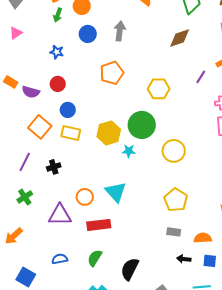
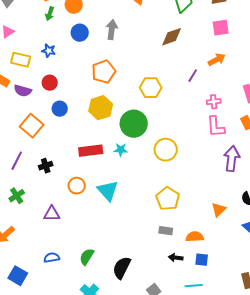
yellow rectangle: (71, 133) -> (21, 60), moved
yellow hexagon: (109, 133) -> (101, 108), moved
orange circle: (85, 197) -> (77, 186), moved
purple triangle: (60, 215) -> (52, 214), size x0.7
red rectangle: (99, 225) -> (91, 151), moved

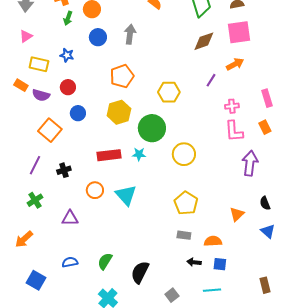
pink square: (221, 28) -> (239, 32), size x1.4
brown diamond: (172, 37) -> (204, 41), moved

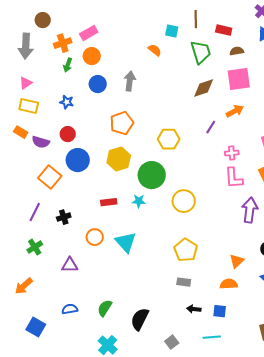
yellow rectangle: (39, 64) -> (29, 106), moved
blue circle: (78, 113) -> (78, 160), size x1.5
red rectangle: (109, 155) -> (109, 202), size x0.7
orange semicircle: (213, 241) -> (229, 284), moved

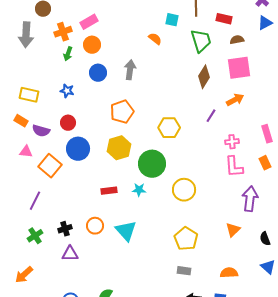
pink triangle: (26, 83) -> (26, 152), moved, turned 40
brown diamond: (204, 88) -> (204, 77), turned -40
black cross: (64, 217) -> (65, 229), moved
orange triangle: (237, 261) -> (233, 230), moved

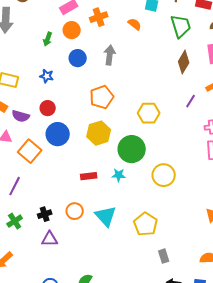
orange cross: (63, 32) -> (99, 17), moved
yellow pentagon: (186, 239) -> (146, 224), moved
gray rectangle: (184, 271) -> (164, 256), turned 64

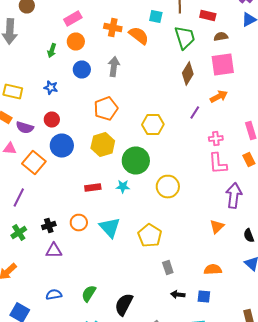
orange cross: (99, 17) -> (113, 28), moved, turned 30
orange semicircle: (135, 24) -> (139, 36), size x1.5

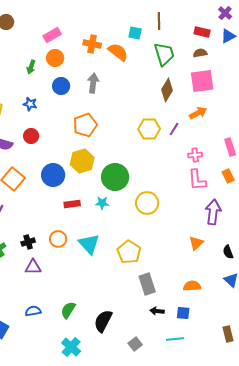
red rectangle: (208, 16) -> (202, 32), moved
yellow hexagon: (153, 124) -> (149, 129), moved
blue circle: (62, 146) -> (53, 175), moved
gray rectangle: (168, 268) -> (147, 284), size x1.5

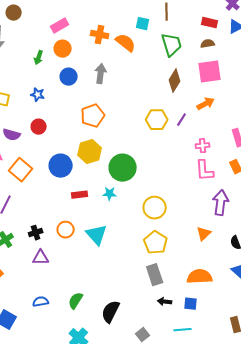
yellow circle: (147, 203) -> (155, 208), moved
yellow pentagon: (129, 252) -> (156, 243), moved
orange semicircle: (192, 286) -> (200, 277), size x1.4

